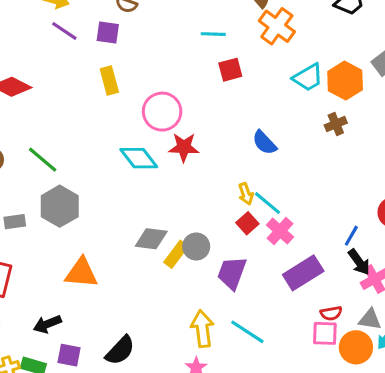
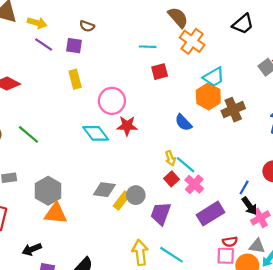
orange hexagon: (345, 81) -> (208, 97), moved
brown cross: (336, 124) -> (233, 110), size x1.5
gray hexagon: (60, 206) -> (48, 191), moved

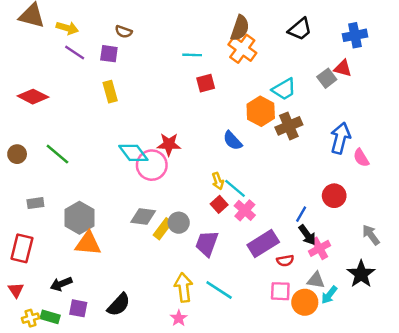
brown semicircle: (178, 17) -> (240, 28), moved, turned 60
cyan trapezoid: (214, 77) -> (284, 89), moved
pink circle: (112, 101) -> (152, 165), moved
red semicircle: (230, 242) -> (285, 261), moved

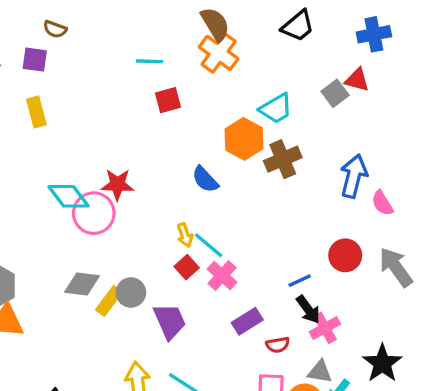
brown semicircle: (240, 28) -> (215, 24), turned -50
blue line: (301, 214) -> (300, 281), turned 35
gray arrow: (371, 235) -> (396, 267), moved, size x1.4
purple trapezoid: (207, 243) -> (170, 321), turned 136
purple rectangle: (263, 243) -> (247, 321), size x0.7

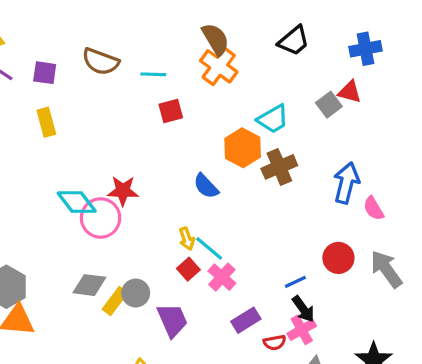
brown semicircle: (55, 29) -> (101, 62), moved, size x1.6
pink cross: (325, 328) -> (302, 330), moved

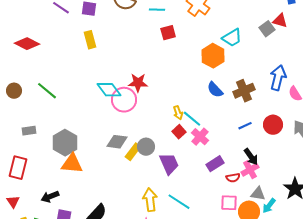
brown cross: (279, 167) -> (244, 91), moved
blue semicircle: (206, 186) -> (215, 90), moved
blue line: (295, 282) -> (245, 126), moved

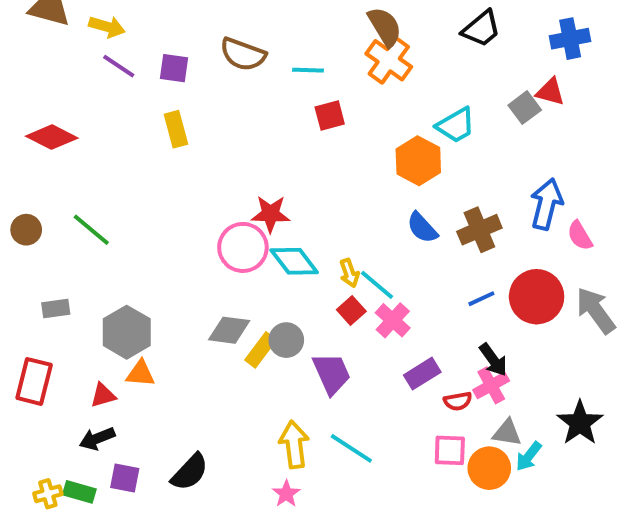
cyan diamond: (109, 90) -> (294, 261), moved
red circle: (273, 125) -> (537, 297), size x1.4
orange triangle: (72, 164) -> (140, 374), size x0.7
red triangle: (13, 202) -> (103, 395), moved, turned 48

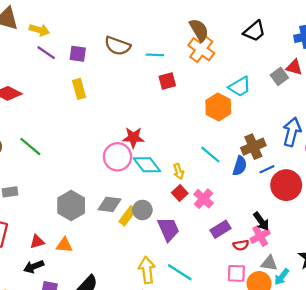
blue semicircle: (422, 228) -> (240, 166), moved, turned -120
cyan line: (377, 285) -> (210, 155), moved
blue line: (481, 299) -> (267, 169), moved
gray hexagon: (127, 332) -> (71, 205), moved
orange triangle: (140, 374) -> (64, 245), moved

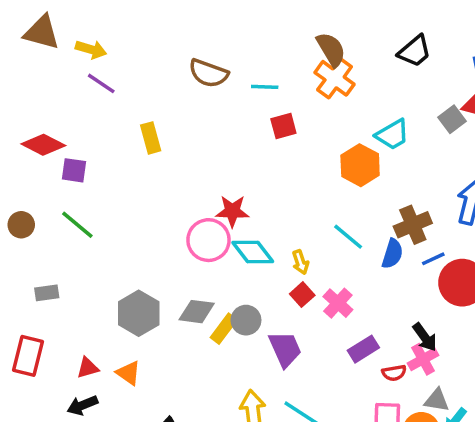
purple square: (78, 54) -> (74, 170), moved
orange triangle: (64, 245) -> (128, 373), turned 30

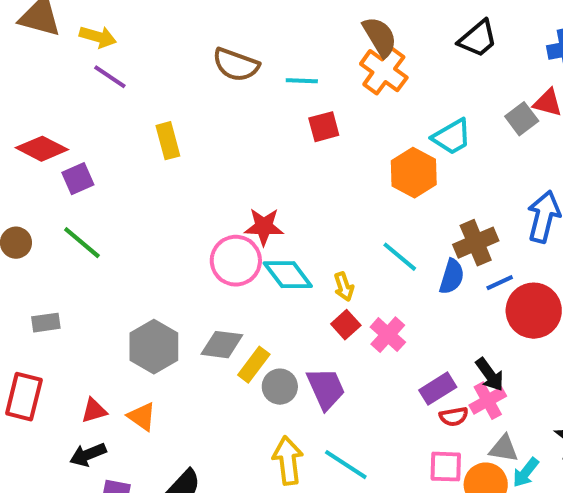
purple square: (74, 170) -> (78, 179), turned -32
gray circle: (246, 320) -> (280, 387), moved
purple rectangle: (363, 349) -> (438, 389), moved

